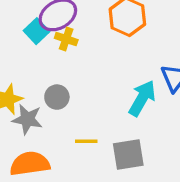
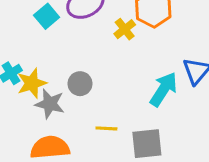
cyan square: (37, 31) -> (47, 16), moved
yellow cross: (66, 39) -> (125, 29), moved, turned 30

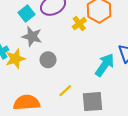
gray star: (50, 104) -> (32, 36), moved
yellow line: (106, 128) -> (65, 91), turned -48

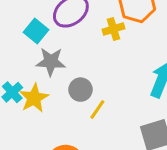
yellow cross: (79, 24) -> (113, 29), turned 32
yellow line: (65, 91) -> (97, 109), moved

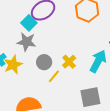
yellow cross: (113, 29) -> (69, 62), moved, turned -32
cyan square: (36, 31) -> (29, 23), moved

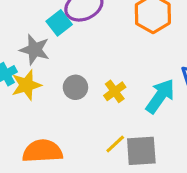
gray star: (26, 42) -> (35, 50), moved
yellow line: (54, 76) -> (115, 144), moved

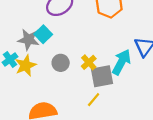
cyan square: (59, 23) -> (43, 34), moved
gray square: (141, 151) -> (102, 76), moved

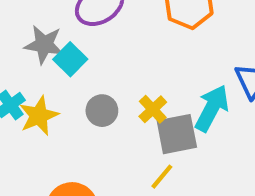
gray star: (28, 40) -> (44, 45), moved

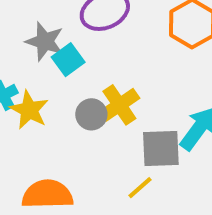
yellow cross: (153, 109) -> (119, 105), moved, size x1.4
yellow star: (39, 116) -> (29, 110), turned -30

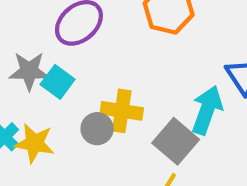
yellow cross: (119, 105) -> (122, 111), turned -30
gray square: (161, 148) -> (176, 141), turned -30

